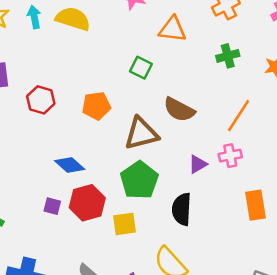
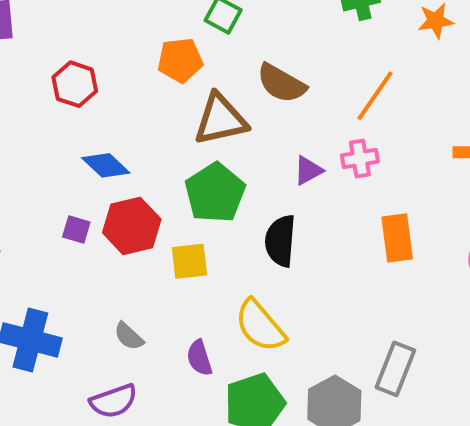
red hexagon: (41, 100) -> (75, 84), moved
orange pentagon: (96, 106) -> (180, 60), moved

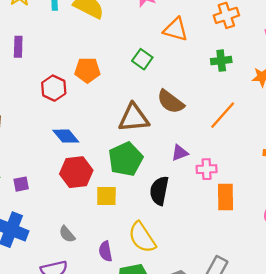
orange pentagon: (180, 60) -> (87, 70), moved
pink cross: (360, 158) -> (207, 169), moved
purple square: (76, 230) -> (21, 184), moved, turned -35

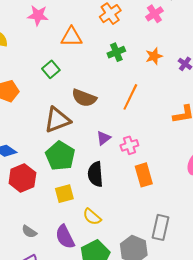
green square: (142, 59) -> (51, 69), turned 30
yellow square: (106, 196) -> (64, 194), moved
orange rectangle: (225, 197) -> (144, 175), moved
yellow semicircle: (142, 237) -> (92, 217), size x0.7
purple semicircle: (105, 251) -> (65, 237), size x1.4

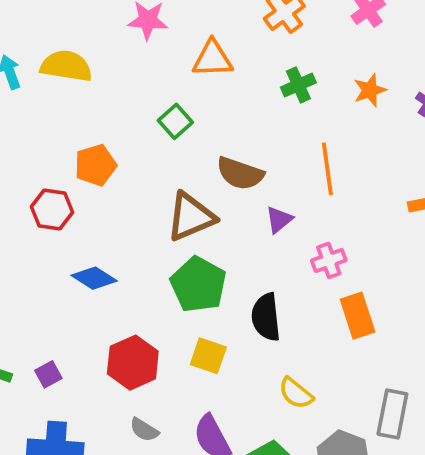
orange line: (130, 97) -> (327, 169), turned -32
purple triangle: (104, 138) -> (279, 220), moved
red hexagon: (22, 178) -> (133, 363), moved
yellow square: (64, 194) -> (208, 356), turned 36
yellow semicircle: (92, 217) -> (296, 393), moved

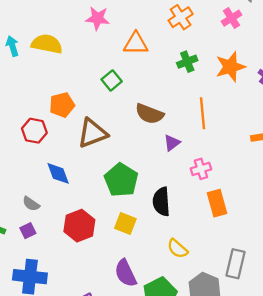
orange star: (370, 90) -> (230, 67), size x1.5
brown triangle: (191, 217) -> (92, 133), moved
blue diamond: (94, 278) -> (58, 173), turned 35
gray semicircle: (144, 430) -> (31, 204), moved

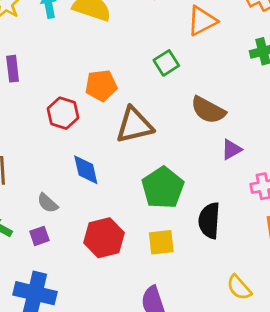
orange triangle: (136, 43) -> (202, 21), turned -35
yellow square: (125, 224) -> (161, 242), turned -35
yellow semicircle: (177, 249) -> (239, 287), moved

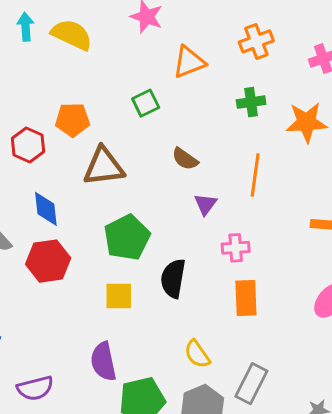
brown semicircle: (208, 110) -> (185, 159), size x0.7
purple triangle: (231, 149) -> (205, 204), turned -30
red hexagon: (104, 238) -> (48, 261), moved

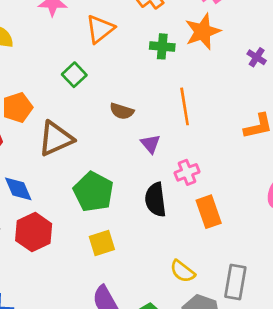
green cross: (251, 102) -> (162, 46), turned 30
orange star: (306, 122) -> (203, 32), moved
black semicircle: (173, 278) -> (156, 200), moved

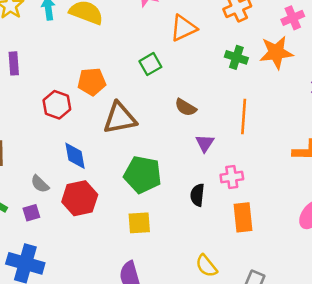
green pentagon: (93, 192) -> (143, 175), turned -30
black semicircle: (156, 200) -> (197, 195), size x0.7

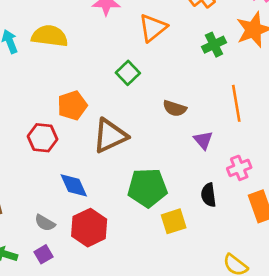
green cross: (236, 57) -> (214, 45), turned -30
yellow square: (139, 223) -> (174, 221), moved

